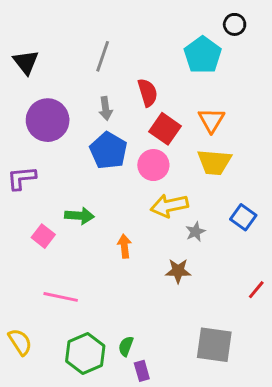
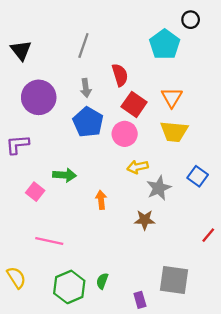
yellow arrow: (169, 206) -> (138, 167), size x0.7
gray star: (195, 232) -> (159, 188), size x1.5
purple rectangle: (142, 371) -> (140, 300), moved

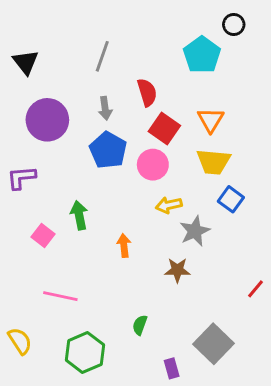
green arrow: (65, 175) -> (79, 215), turned -105
blue square: (198, 176) -> (231, 199), moved
gray square: (174, 280) -> (214, 344), turned 36
green semicircle: (102, 281) -> (140, 325), moved

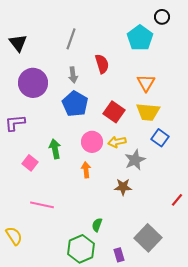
red square: (164, 129) -> (114, 112), moved
pink circle: (153, 165) -> (92, 142), moved
green hexagon: (85, 352) -> (81, 249), moved

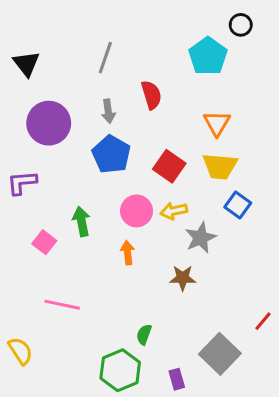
red line: (177, 200) -> (263, 321), moved

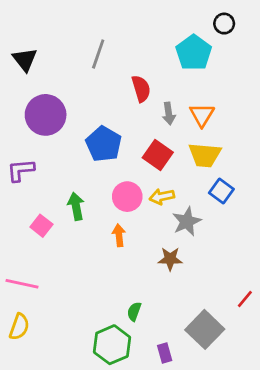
gray arrow: (108, 111) -> (169, 114), moved
pink line: (62, 305) -> (22, 284), moved
yellow semicircle: (20, 351) -> (19, 327), turned 52

